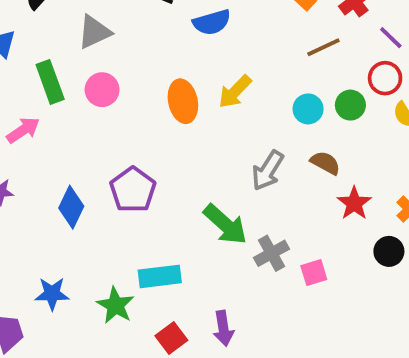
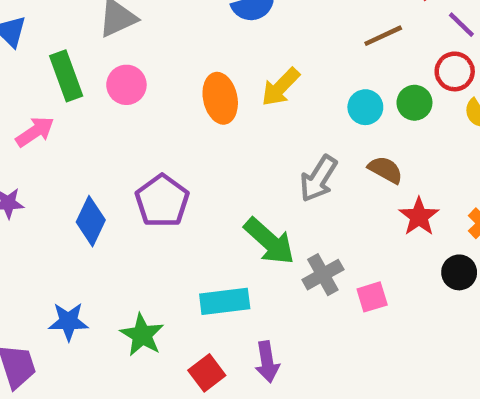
cyan rectangle: (160, 276) -> (225, 301), moved

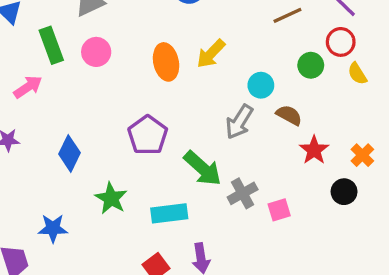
cyan circle: (365, 107) -> (261, 85), moved
purple pentagon: (162, 201) -> (148, 135), moved
green star: (142, 335) -> (111, 198), moved

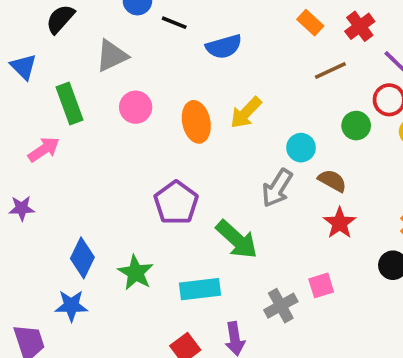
pink circle: (96, 52) -> (136, 107), moved
red star: (314, 150) -> (340, 223), moved
blue diamond: (70, 153) -> (82, 258), moved
gray cross: (243, 193) -> (281, 306), moved

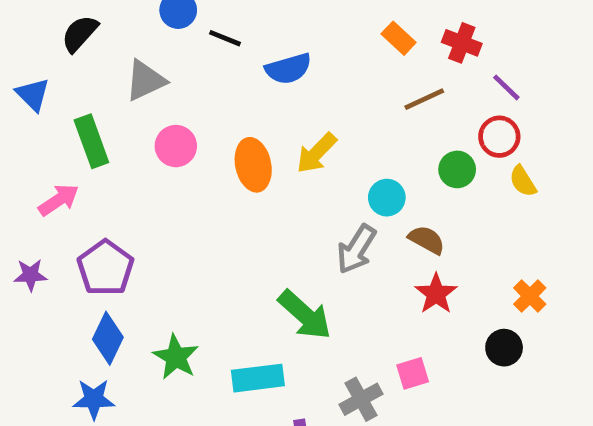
red cross: (360, 26) -> (462, 43), turned -32
purple pentagon: (176, 203) -> (105, 268), moved

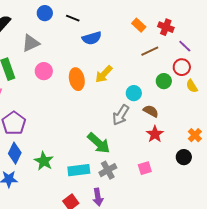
black line: (225, 38) -> (73, 18), moved
gray cross: (361, 399) -> (108, 170), moved

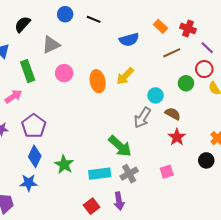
blue semicircle: (92, 38) -> (129, 40), moved

